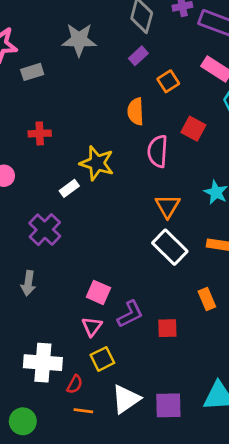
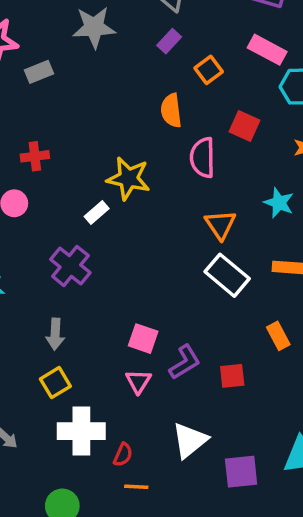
red cross: (40, 133) -> (35, 156), moved
yellow square: (102, 359) -> (55, 383), moved
white triangle: (126, 399) -> (190, 440), moved

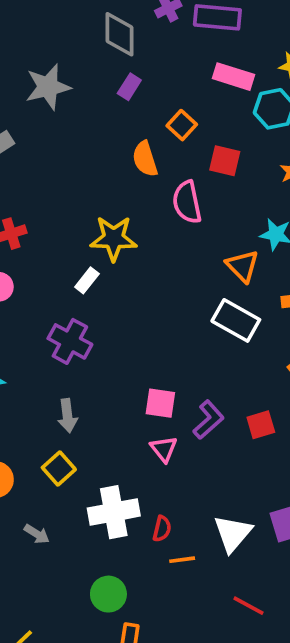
orange square: (209, 70) -> (182, 125), moved
orange triangle: (220, 225) -> (242, 266), moved
yellow square: (55, 383) -> (59, 469), moved
white triangle: (190, 440) -> (233, 533), moved

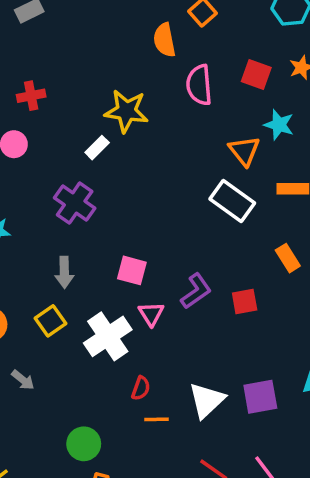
red square: (225, 161) -> (256, 74), moved
pink square: (160, 403) -> (132, 270), moved
white cross: (114, 512) -> (108, 336), moved, turned -30

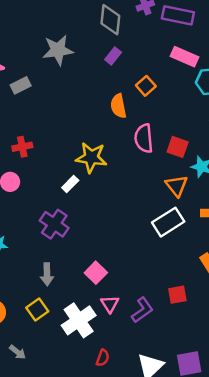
red square: (256, 74) -> (178, 147), moved
white rectangle: (232, 201) -> (168, 222), turned -68
pink square: (132, 270) -> (96, 273), turned 30
purple L-shape: (196, 291) -> (142, 310), moved

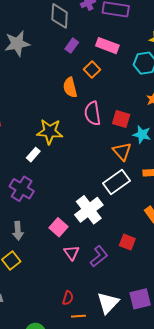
purple rectangle: (113, 56) -> (72, 46), moved
pink rectangle: (184, 57) -> (107, 46), moved
red square: (177, 295) -> (127, 242), turned 35
white cross: (79, 320) -> (89, 210), moved

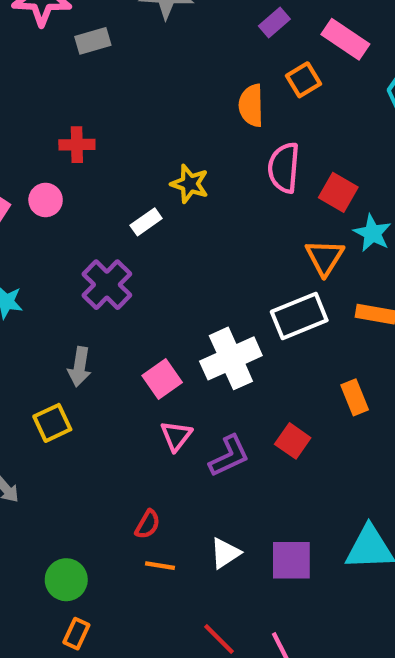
yellow star: (50, 132) -> (190, 184), size x0.7
white triangle: (108, 303) -> (225, 553), size x0.7

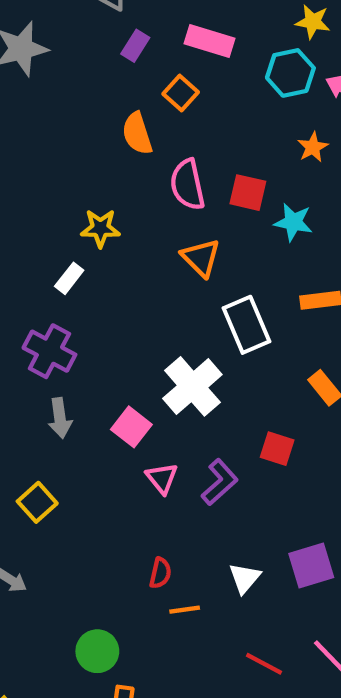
orange triangle: (325, 257) -> (201, 258), moved
white rectangle: (299, 316) -> (247, 325), turned -74
gray arrow: (79, 367) -> (60, 418), moved

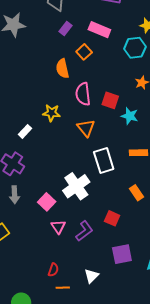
yellow star: (100, 228) -> (52, 113), moved
purple square: (311, 565) -> (122, 254), moved

